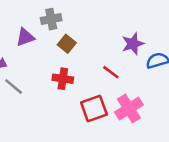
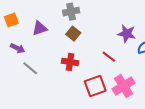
gray cross: (51, 19) -> (71, 12), moved
purple star: (133, 44) -> (127, 34), turned 30

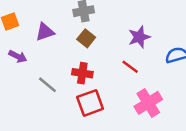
purple star: (127, 34) -> (139, 37), moved, turned -30
gray line: (30, 68) -> (47, 85), moved
red square: (95, 86) -> (90, 103), moved

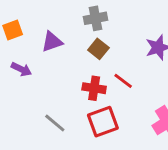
red line: (130, 67) -> (123, 81), moved
gray line: (47, 85) -> (55, 123), moved

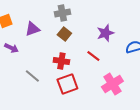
red line: (123, 81) -> (93, 56), moved
gray line: (55, 123) -> (32, 76), moved

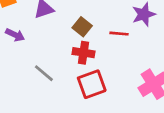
brown square: (64, 34) -> (82, 27), moved
red line: (93, 56) -> (119, 34), moved, turned -32

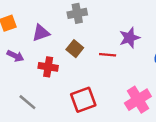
red cross: (83, 53) -> (48, 67), moved
gray line: (44, 73) -> (27, 102), moved

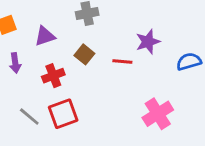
purple arrow: (15, 56) -> (15, 63), turned 56
red cross: (48, 67) -> (53, 76), turned -30
red square: (83, 100) -> (63, 114), moved

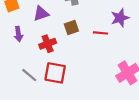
brown square: (84, 54) -> (71, 28), turned 32
red square: (63, 114) -> (55, 73), turned 30

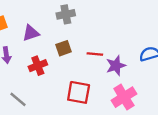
purple star: (120, 18) -> (116, 66), moved
red square: (55, 73) -> (79, 92), moved

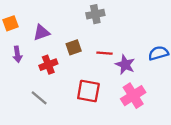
gray cross: (66, 14) -> (95, 14), moved
purple star: (116, 66) -> (125, 65), turned -30
gray line: (18, 99) -> (39, 98), moved

